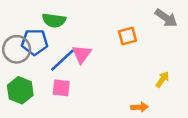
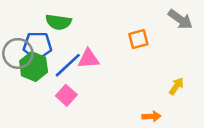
pink triangle: (82, 54) -> (89, 59), turned 50
pink square: (61, 88) -> (66, 95), turned 36
green hexagon: (20, 90) -> (34, 67), moved

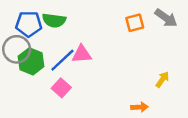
orange square: (138, 39) -> (135, 23), moved
blue pentagon: (38, 46) -> (29, 24), moved

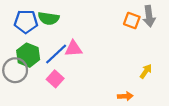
gray arrow: (166, 18) -> (149, 16), turned 48
orange square: (135, 23) -> (132, 21), moved, turned 35
gray circle: (17, 49) -> (15, 70), moved

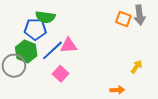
blue pentagon: (26, 22) -> (35, 29), moved
pink square: (55, 79) -> (61, 74), moved

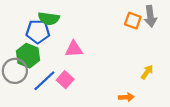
blue line: (52, 50) -> (44, 81), moved

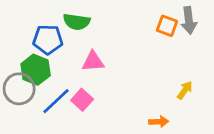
green semicircle: (49, 18) -> (77, 22), moved

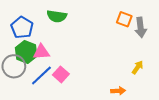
gray arrow: (189, 20) -> (141, 27), moved
blue pentagon: (48, 40) -> (22, 27), moved, turned 30
pink triangle: (93, 61) -> (41, 52), moved

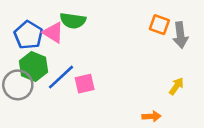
pink triangle: (41, 52) -> (53, 32), moved, turned 36
pink square: (61, 74) -> (85, 84), moved, turned 35
blue line: (41, 75) -> (61, 77), moved

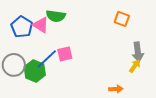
gray arrow: (180, 35) -> (138, 52), moved
green hexagon: (34, 67) -> (35, 71), moved
pink square: (85, 84) -> (65, 54), moved

